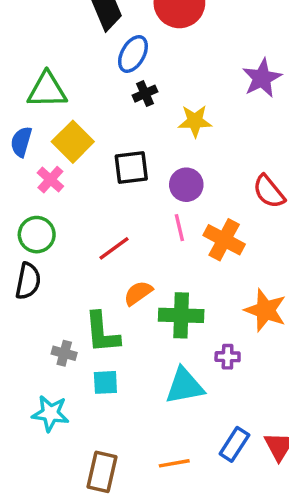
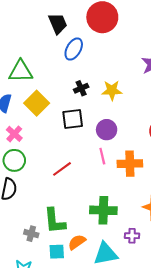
black cross: (145, 94) -> (81, 88), moved
pink cross: (50, 180) -> (14, 134), moved
orange cross: (224, 240) -> (130, 164), turned -30
orange semicircle: (138, 293) -> (77, 242), moved

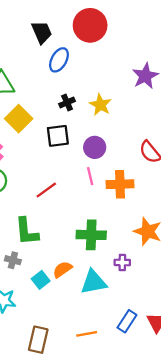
yellow star: (112, 90) -> (100, 105), turned 30
green L-shape: (55, 221) -> (27, 231), moved
cyan square: (57, 252) -> (41, 280), turned -35

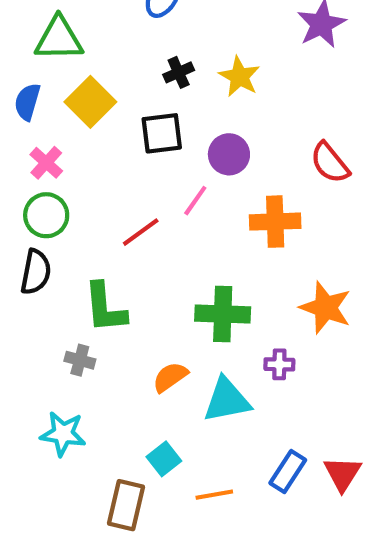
pink line: (90, 176) -> (195, 201), moved, turned 48
cyan square: (41, 280) -> (164, 459), moved

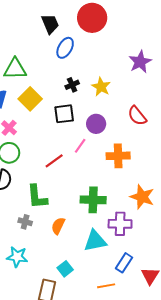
red semicircle: (330, 163) -> (137, 116), moved
purple cross: (279, 364) -> (120, 224), size x1.6
orange semicircle: (170, 377) -> (58, 226), moved, turned -30
blue rectangle: (288, 472) -> (124, 263), moved
orange line: (214, 495) -> (106, 286), moved

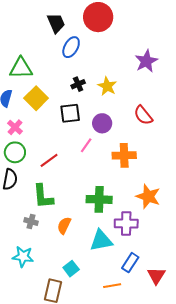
red line: (54, 161) -> (49, 160), moved

